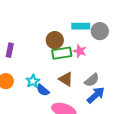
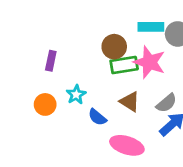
pink star: (80, 51) -> (149, 62), size x1.6
cyan star: (33, 81) -> (76, 95), moved

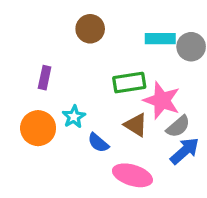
brown circle: (114, 47) -> (90, 29), moved
pink star: (149, 62) -> (162, 100), moved
orange circle: (45, 104) -> (38, 128), size x1.4

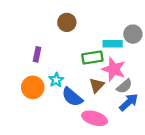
cyan rectangle: (160, 39) -> (113, 44), moved
brown triangle: (136, 125) -> (97, 85), turned 42
blue semicircle: (98, 143) -> (72, 97), size x1.5

